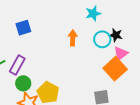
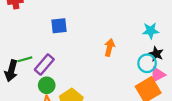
cyan star: (93, 13) -> (151, 31), moved
cyan circle: (102, 39) -> (147, 63), moved

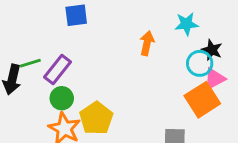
cyan star: (151, 31) -> (186, 24), moved

